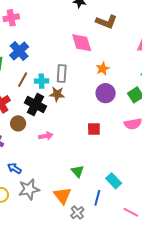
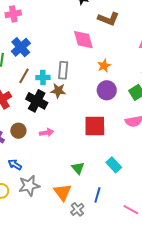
brown circle: (18, 123) -> (18, 131), moved
red square: (94, 129) -> (95, 126), size x1.6
cyan rectangle: (114, 181) -> (114, 165), moved

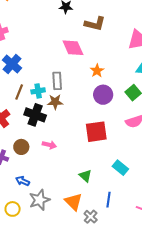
pink arrow: (46, 132) -> (49, 145), turned 32

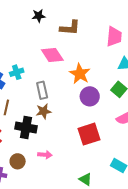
orange star: (97, 71) -> (80, 74), size x1.5
cyan cross: (38, 91) -> (17, 72), moved

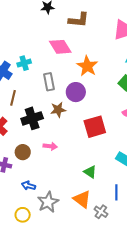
purple circle: (90, 96) -> (76, 92), moved
brown star: (44, 111) -> (58, 110), moved
black cross: (26, 127) -> (32, 118), turned -30

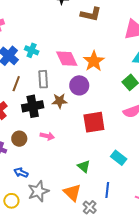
pink diamond: (60, 47) -> (67, 59), moved
cyan cross: (24, 63) -> (32, 50), turned 32
gray rectangle: (49, 82) -> (43, 79), moved

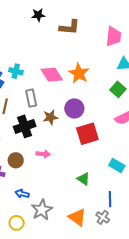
purple circle: (79, 85) -> (74, 108), moved
orange triangle: (72, 193) -> (77, 217), moved
gray cross: (90, 207) -> (103, 217), moved

